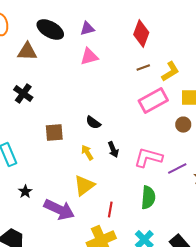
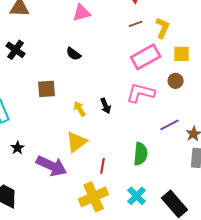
yellow L-shape: (170, 72) -> (163, 28), turned -35
black semicircle: (93, 123) -> (74, 54), moved
pink L-shape: (148, 158) -> (141, 93), moved

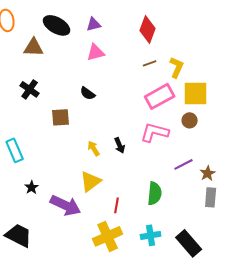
yellow square: (182, 54) -> (196, 93), size x1.5
brown square: (47, 89) -> (61, 117), moved
cyan cross: (137, 196) -> (151, 235), turned 36

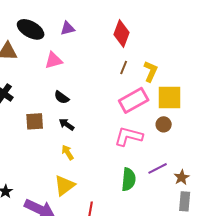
pink triangle: (96, 52) -> (54, 60), moved
brown line: (150, 63) -> (124, 67), turned -48
black arrow: (120, 145) -> (67, 124), moved, turned 147
green semicircle: (155, 193) -> (129, 179), moved

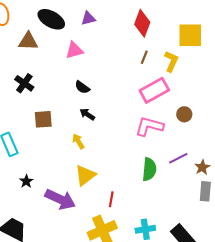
yellow square: (170, 97) -> (190, 35), moved
brown square: (35, 121) -> (43, 119), moved
yellow arrow: (68, 152) -> (78, 141), moved

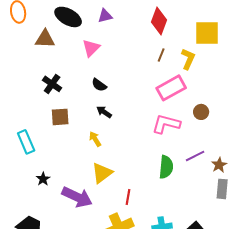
pink triangle: (74, 50) -> (91, 48), turned -30
black cross: (24, 83) -> (52, 84), moved

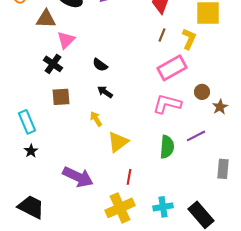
pink triangle: (91, 48) -> (66, 40), moved
brown star: (219, 165) -> (220, 107), moved
yellow triangle: (102, 173) -> (118, 142), moved
black star: (43, 179) -> (31, 151), moved

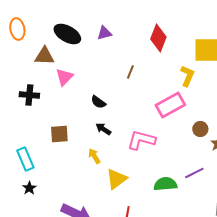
brown line: (162, 35) -> (130, 72), moved
black cross: (53, 64) -> (29, 95), moved, turned -30
pink L-shape: (167, 104) -> (141, 140), moved
green semicircle: (167, 147) -> (165, 184), turned -100

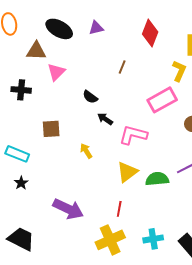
black arrow: (103, 129) -> (105, 119), moved
cyan rectangle: (25, 159) -> (17, 154), turned -45
yellow triangle: (116, 179) -> (127, 172), moved

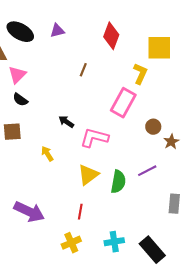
black semicircle: (90, 97) -> (20, 100), moved
pink rectangle: (162, 100) -> (123, 103), turned -32
green semicircle: (157, 179) -> (118, 182), turned 105
yellow cross: (110, 240) -> (71, 243), size x0.7

